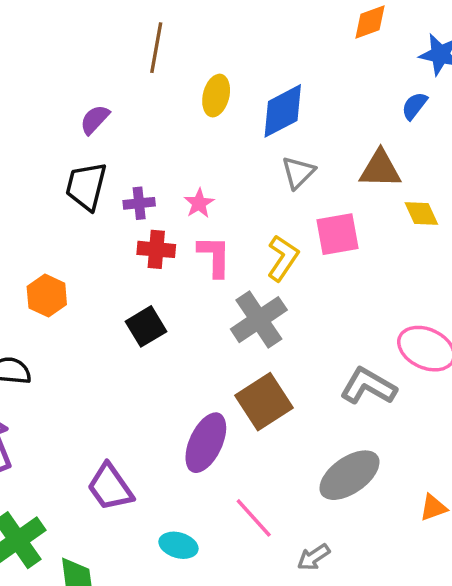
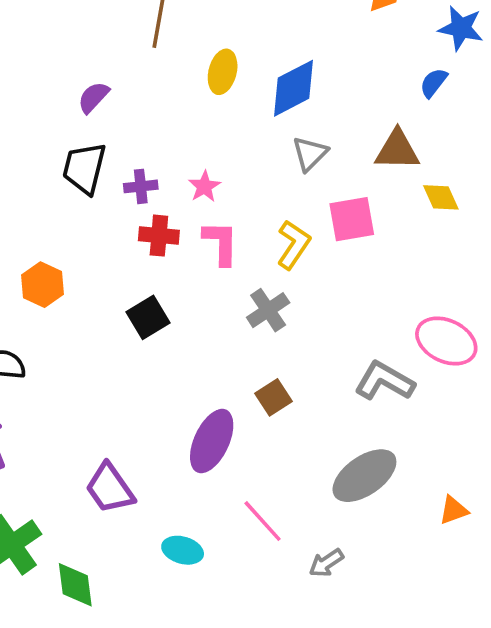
gray cross: (259, 320) -> (268, 310), size x0.7
brown square: (264, 402) -> (274, 397), size x0.6

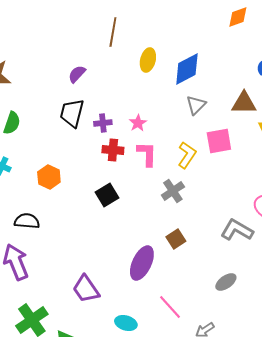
gray ellipse: (364, 476) -> (226, 282), size x0.6

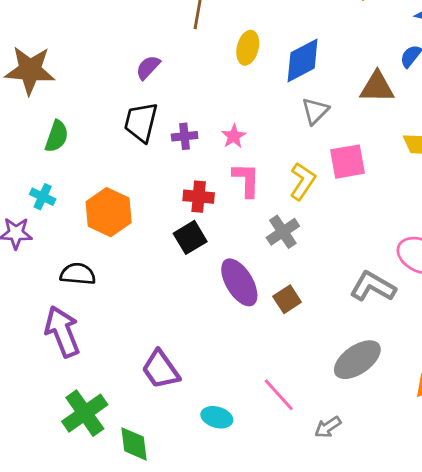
brown triangle: (244, 103) -> (377, 87), moved
red cross: (113, 150) -> (199, 197), moved
orange hexagon: (49, 177) -> (109, 212), size x1.4
purple ellipse: (142, 263) -> (239, 282), moved, turned -56
gray ellipse: (226, 282) -> (357, 360), size x1.6

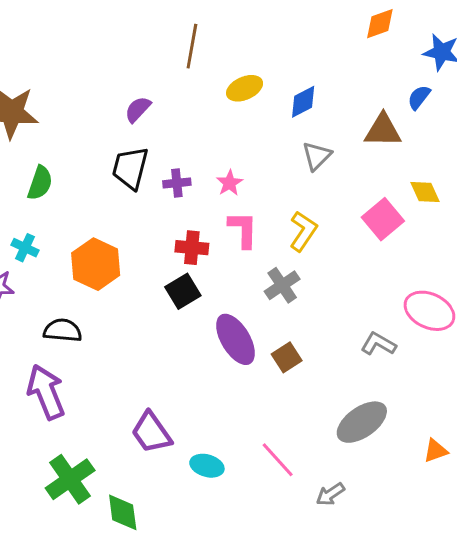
yellow ellipse: (248, 48) -> (245, 88), turned 52
blue diamond: (303, 60) -> (303, 102), size x0.7
pink square: (348, 162) -> (383, 219), moved, turned -30
gray L-shape: (373, 287) -> (378, 344), size x0.7
cyan ellipse: (217, 417) -> (207, 466), moved

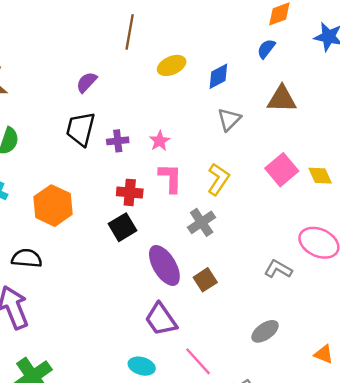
blue semicircle: (419, 97) -> (266, 49), moved
yellow diamond: (425, 192) -> (320, 176), moved
gray ellipse: (362, 422) -> (265, 331), size x0.7
purple trapezoid: (151, 433) -> (161, 319), moved
orange triangle: (435, 451) -> (324, 354), turned 42

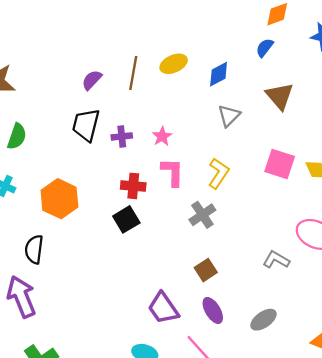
brown line: (130, 32) -> (133, 73), moved
brown triangle: (282, 99) -> (280, 96), turned 48
pink square: (282, 170) -> (280, 164), turned -32
black semicircle: (27, 258) -> (34, 249), turned -88
purple ellipse: (164, 265) -> (213, 310), moved, size x0.7

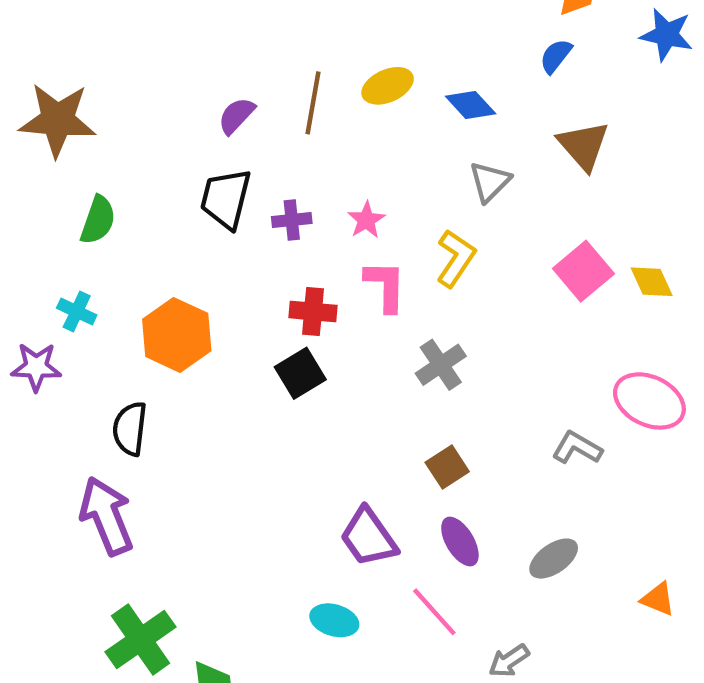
blue diamond: (219, 74) -> (471, 105), turned 75
pink square: (280, 164) -> (583, 271), turned 32
yellow L-shape: (219, 173) -> (456, 258), moved

